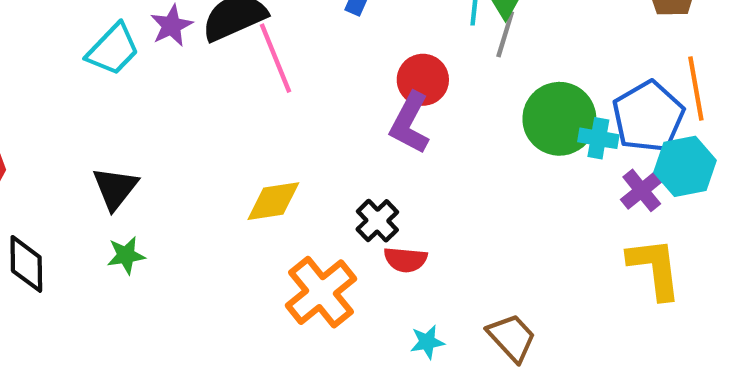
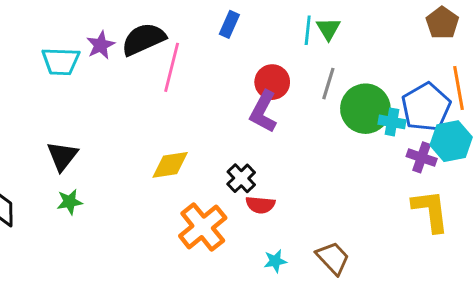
gray line: (505, 34) -> (328, 84), moved
cyan trapezoid: (113, 49) -> (61, 61), turned 48
pink line: (275, 58) -> (172, 67), turned 36
purple cross: (642, 190) -> (422, 157), turned -32

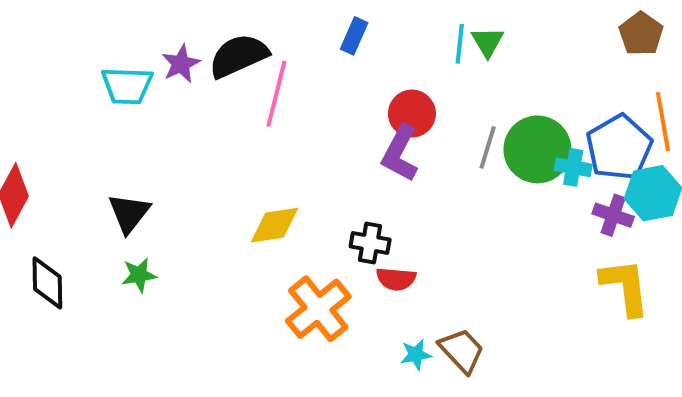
gray line: (328, 84) -> (488, 147), moved
black cross: (241, 178) -> (370, 243), turned -36
brown trapezoid: (333, 258) -> (462, 351), moved

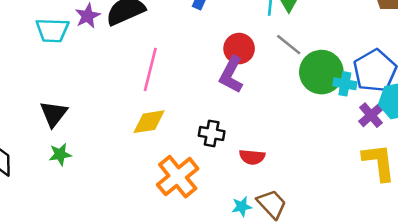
pink line: (276, 94) -> (150, 69), moved
gray line: (488, 147) -> (289, 45), moved, turned -68
purple cross: (613, 215) -> (371, 115), turned 30
red semicircle: (396, 279) -> (252, 157), moved

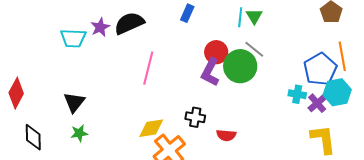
green circle: (321, 72) -> (240, 66), moved
cyan cross: (345, 84) -> (297, 94), moved
yellow diamond: (149, 122) -> (151, 128), moved

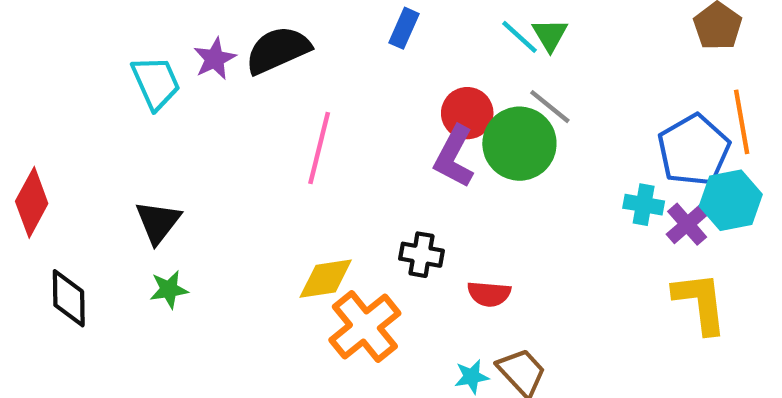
cyan line: (240, 17) -> (519, 37), turned -54
cyan trapezoid: (73, 38) -> (156, 83), turned -116

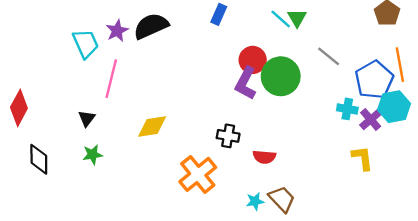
gray line: (550, 107) -> (329, 56), moved
pink line: (319, 148) -> (111, 79), moved
black triangle: (158, 222) -> (87, 118), size x0.7
yellow diamond: (326, 279) -> (152, 127), moved
yellow L-shape: (700, 303) -> (362, 158), moved, size x0.7

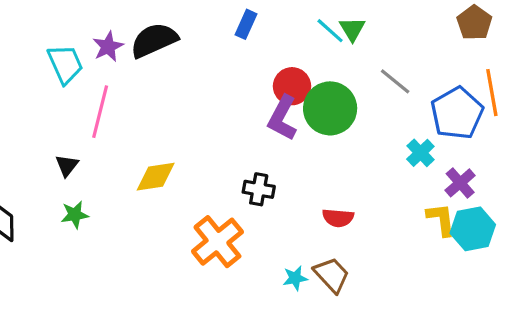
cyan hexagon: (394, 107) -> (473, 229), moved
cyan cross: (347, 109) -> (420, 153), turned 36
purple cross: (371, 120) -> (460, 183), moved
red semicircle: (264, 157) -> (338, 218), moved

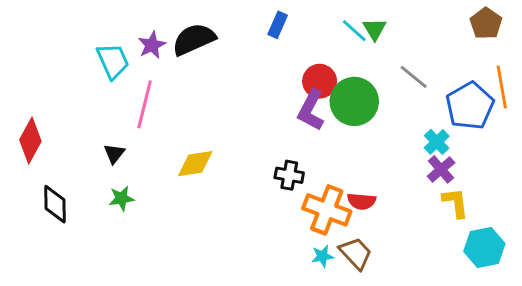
purple cross: (460, 183) -> (441, 169), moved
cyan hexagon: (473, 229) -> (484, 248), moved
orange cross: (217, 242) -> (327, 210), moved, turned -30

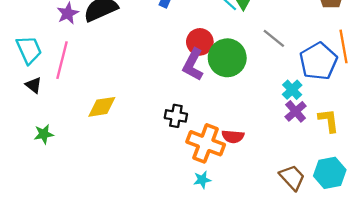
cyan trapezoid: (113, 61) -> (29, 50), moved
black triangle: (114, 154) -> (33, 85), moved, turned -30
yellow L-shape: (455, 203) -> (329, 120), moved
brown trapezoid: (356, 253) -> (292, 177), moved

